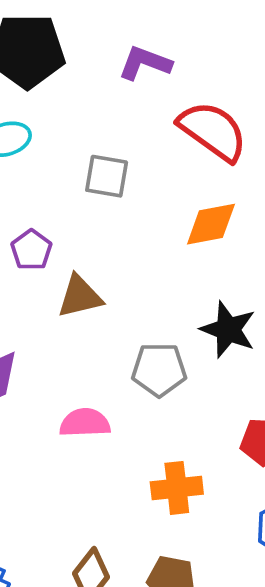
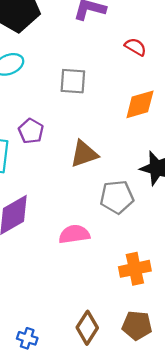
red semicircle: (213, 131) -> (135, 47), size x0.5
brown triangle: (80, 296) -> (84, 154), moved

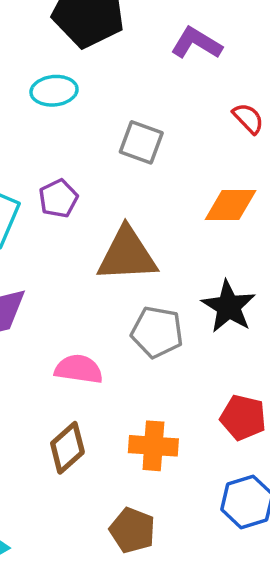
brown triangle: (84, 154) -> (127, 255), size x1.4
brown diamond: (87, 328) -> (67, 448), moved

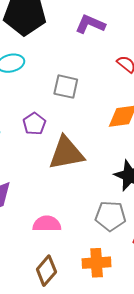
purple pentagon: (58, 198) -> (34, 124), moved
gray pentagon: (157, 332) -> (110, 216), moved

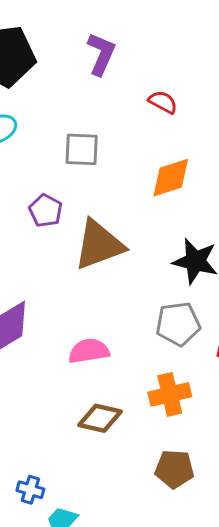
purple L-shape: (90, 24) -> (101, 54), turned 100
brown diamond: (46, 271) -> (100, 418), turned 72

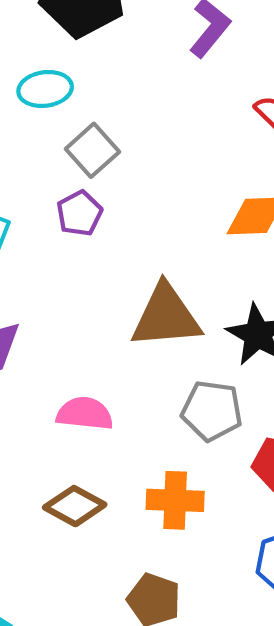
gray square: (82, 149) -> (92, 150), moved, turned 30
brown triangle: (99, 245) -> (166, 316), moved

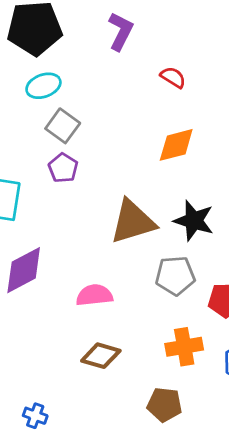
cyan ellipse: (45, 89) -> (43, 86), moved
orange cross: (175, 500) -> (184, 347), moved

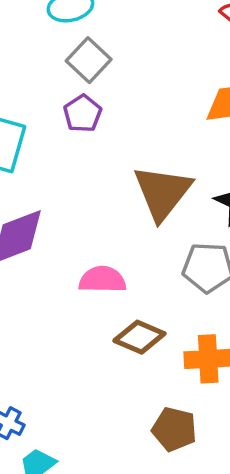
brown triangle: (133, 222) -> (162, 193), turned -42
brown diamond: (101, 356) -> (139, 337), moved

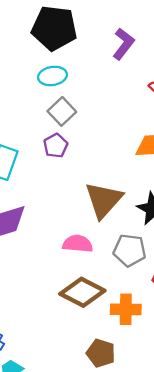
pink semicircle: (102, 280) -> (78, 244), moved
brown diamond: (139, 337) -> (82, 292), size x1.4

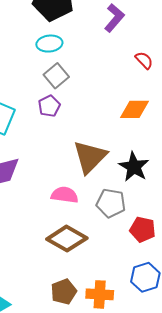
orange cross: (126, 309) -> (100, 294), moved
brown pentagon: (101, 353) -> (64, 292), moved, turned 30

